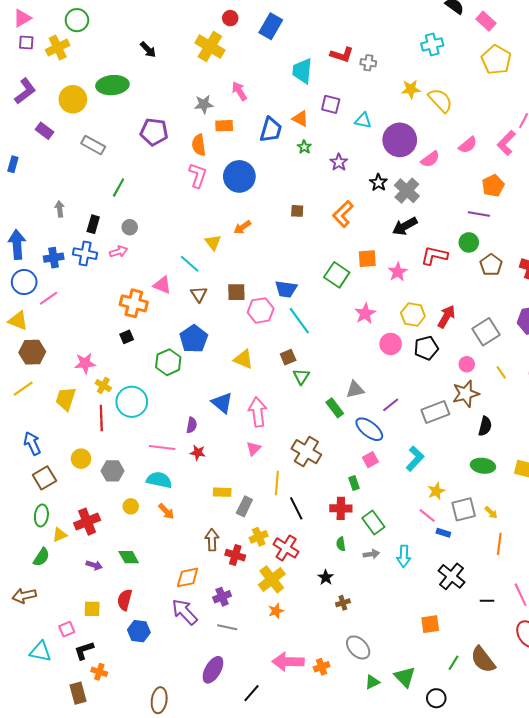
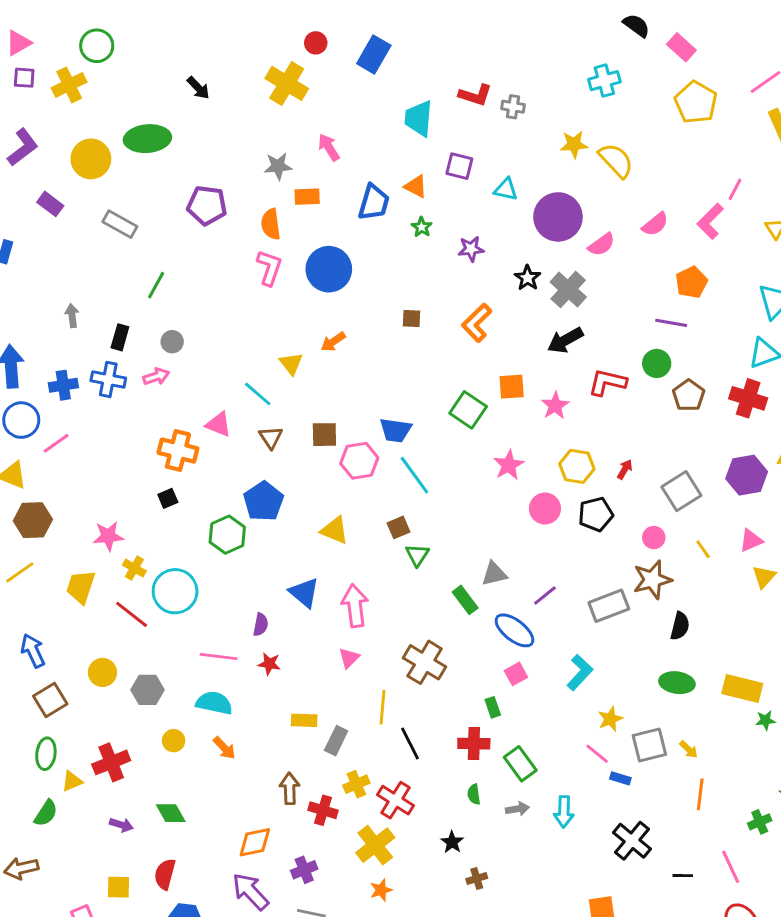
purple star: (339, 162) -> (471, 249), turned 30
red arrow: (446, 317) -> (625, 469), size x0.6
red line: (101, 418) -> (132, 614), turned -50

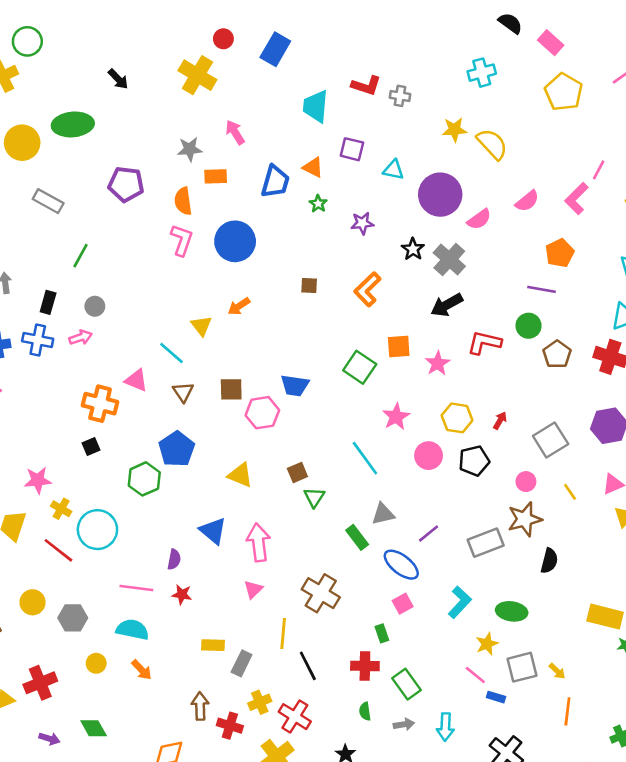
cyan line: (414, 475) -> (365, 458), moved
green ellipse: (677, 683) -> (512, 611), moved

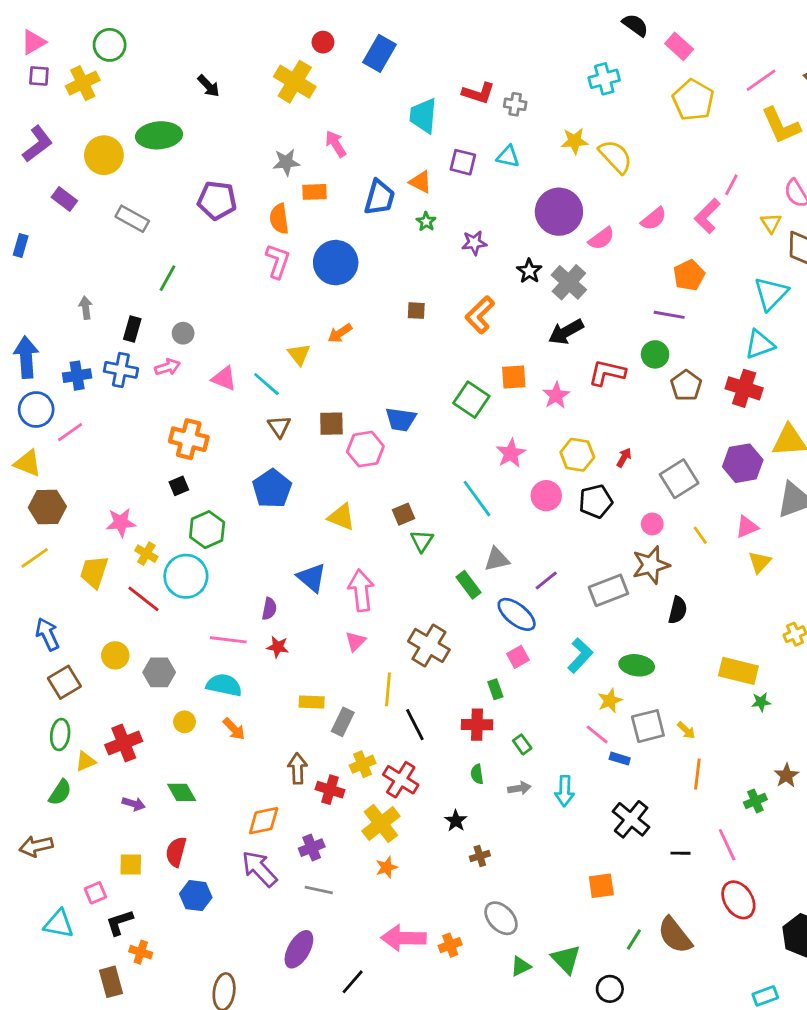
cyan triangle: (393, 170) -> (508, 157), moved
pink triangle: (136, 380) -> (224, 378), moved
green hexagon: (144, 479) -> (207, 530), moved
green rectangle: (406, 684) -> (522, 744), size x0.6

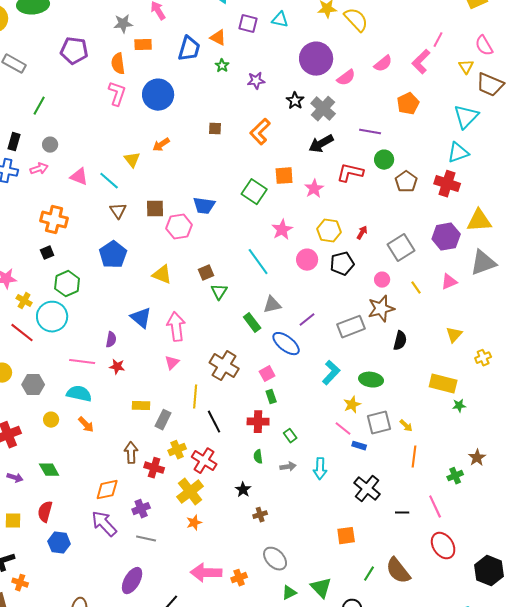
purple line: (669, 315) -> (370, 132), moved
yellow triangle: (760, 562) -> (454, 335), moved
pink square: (518, 657) -> (267, 374), moved

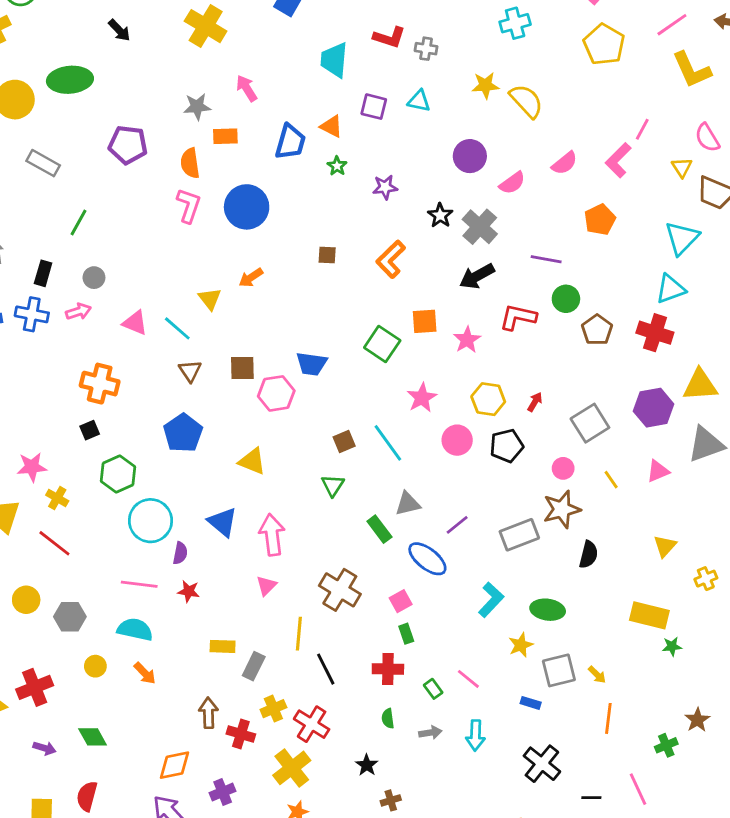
purple circle: (316, 59) -> (470, 156), size x0.7
brown square: (206, 273) -> (344, 442), moved
cyan circle: (52, 317) -> (150, 521), moved
pink line: (343, 429) -> (468, 679), moved

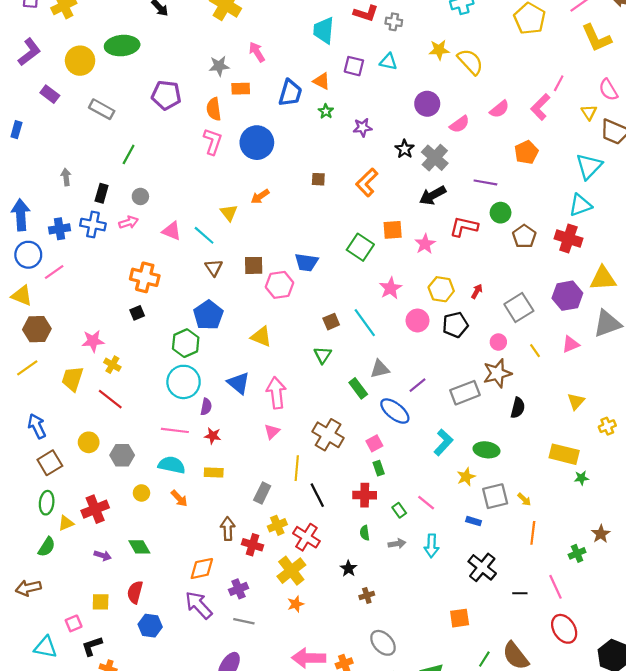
green hexagon: (118, 474) -> (186, 343), moved
yellow rectangle: (223, 646) -> (214, 472), moved

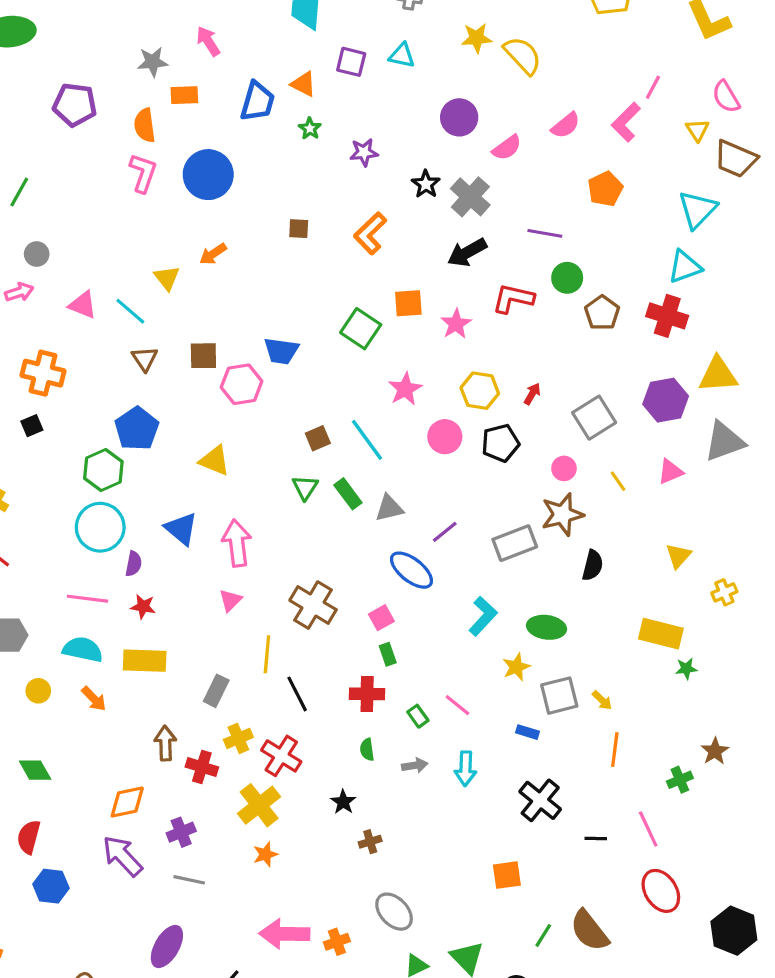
green rectangle: (358, 388) -> (348, 494), moved
yellow rectangle: (214, 472) -> (145, 661), size x1.5

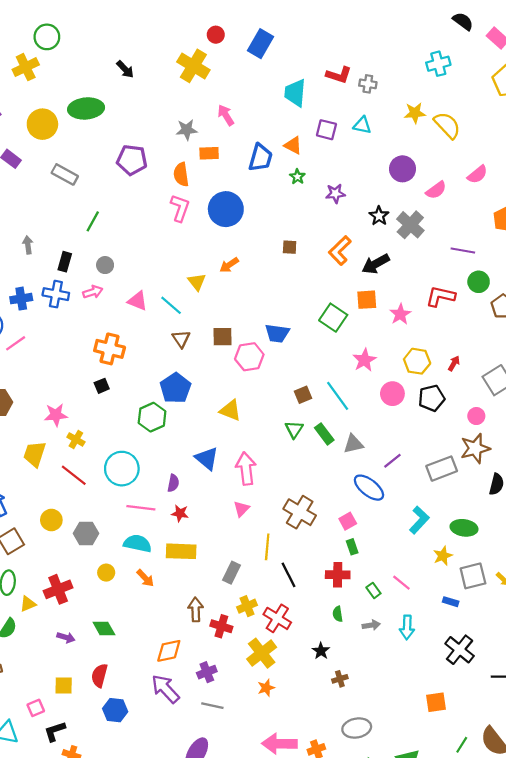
black arrow: (467, 252) -> (376, 264), moved
cyan circle: (100, 527) -> (122, 469), moved
gray ellipse: (394, 912) -> (357, 728), turned -56

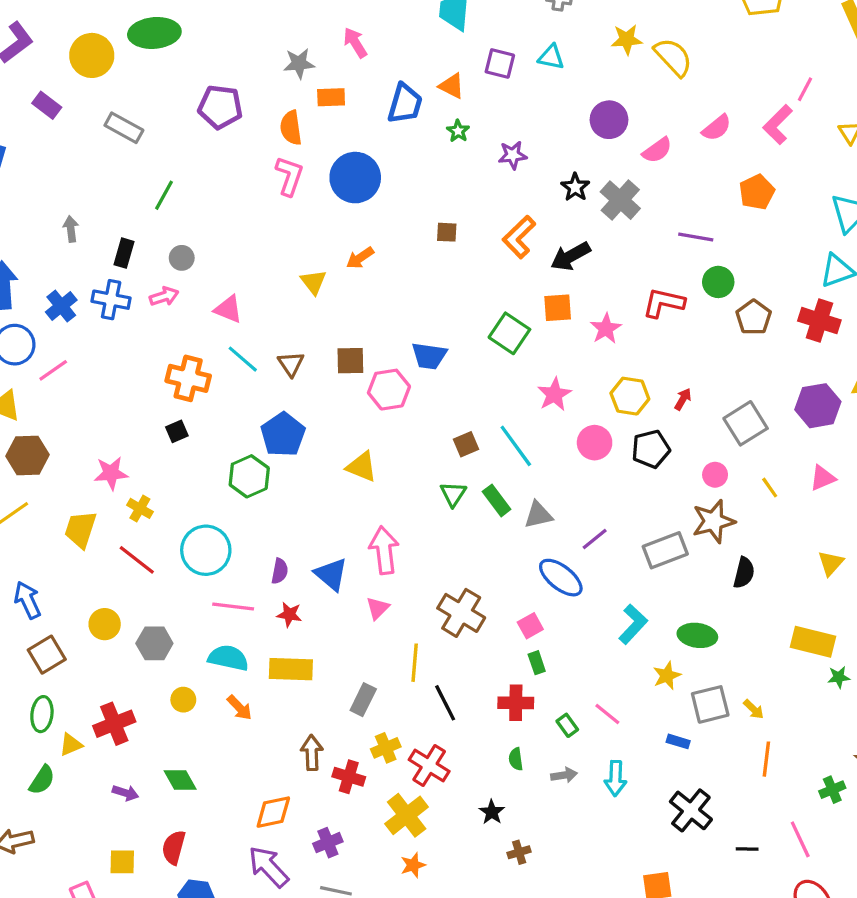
blue cross: (21, 299) -> (61, 306), turned -30
cyan line: (171, 305) -> (243, 359), moved
blue triangle: (207, 458) -> (331, 574), moved

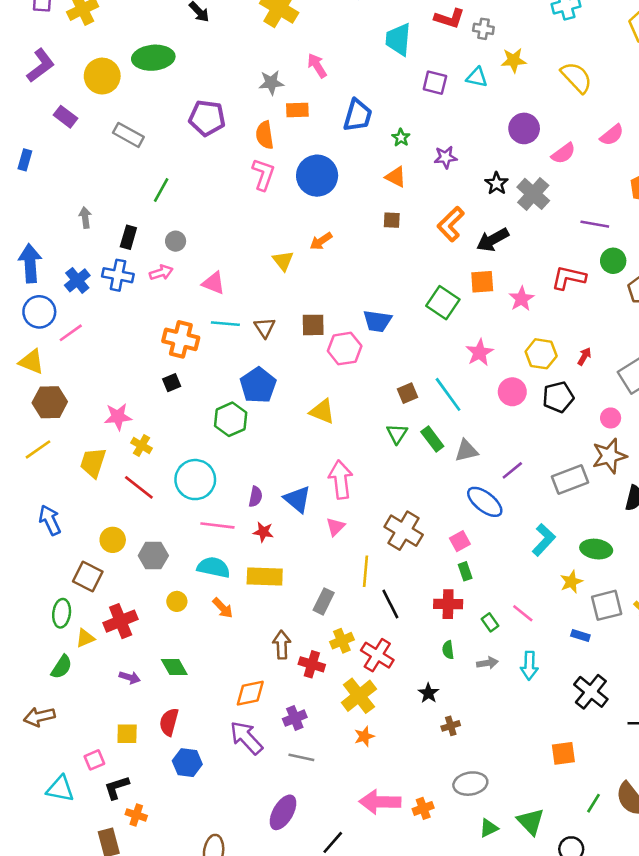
yellow star: (627, 39) -> (514, 60), moved
orange triangle: (452, 86) -> (396, 177), moved
cyan line: (243, 359) -> (225, 324), turned -36
brown square: (47, 655) -> (88, 577), moved, turned -32

